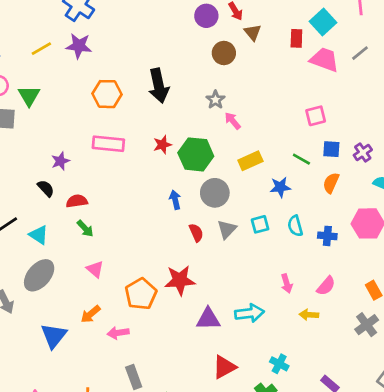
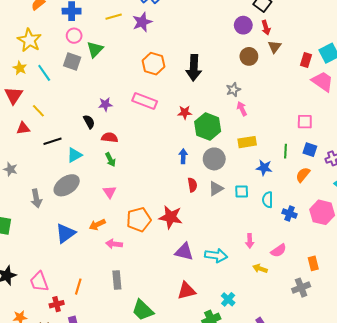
purple star: (79, 46) -> (142, 22), turned 30
green line: (301, 159) -> (286, 151), turned 48
cyan triangle: (39, 235) -> (74, 155), turned 42

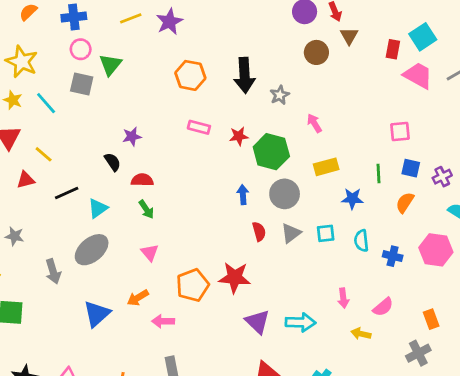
gray star: (233, 90) -> (280, 95), moved
pink rectangle: (145, 101) -> (199, 127), moved, size x0.7
purple triangle: (184, 252) -> (257, 322), turned 36

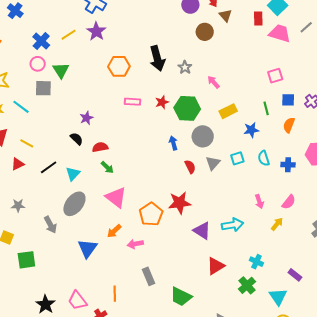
blue cross: (74, 17) -> (41, 41), moved, turned -30
pink triangle: (150, 253) -> (116, 197), size x1.6
yellow arrow: (361, 334) -> (277, 224), turned 128

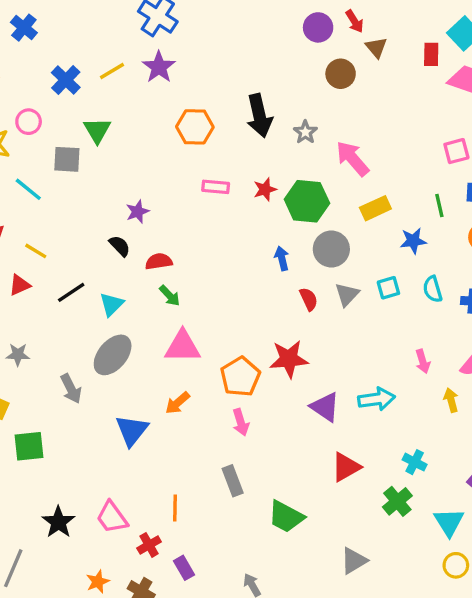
pink circle: (38, 64) -> (29, 122), moved
pink arrow: (213, 82) -> (353, 159), size x1.6
pink triangle: (116, 197) -> (183, 346), turned -40
yellow arrow: (277, 224) -> (451, 400), turned -56
pink arrow: (135, 244) -> (241, 422), moved, turned -98

